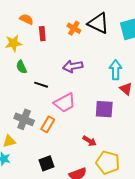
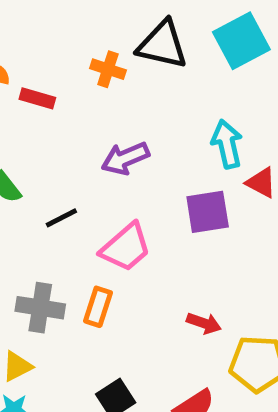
red rectangle: (42, 34) -> (37, 98), turned -56
black line: (41, 85) -> (61, 218), turned -32
purple square: (104, 109) -> (208, 212), moved

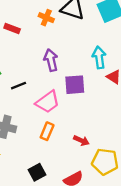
purple arrow: (125, 158) -> (51, 60), turned 95
purple square: (208, 212) -> (75, 85), moved
orange rectangle: (98, 307) -> (47, 131), moved

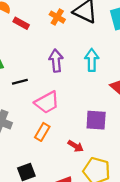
cyan arrow: (99, 57) -> (92, 60), moved
purple square: (75, 85) -> (96, 120), moved

